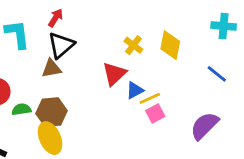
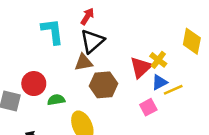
yellow cross: (133, 45) -> (158, 60), moved
brown hexagon: (51, 112) -> (103, 85), moved
pink square: (155, 113) -> (148, 107), moved

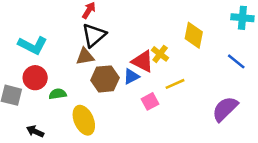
cyan L-shape: (52, 31) -> (33, 45), moved, turned 124
red triangle: (141, 67) -> (143, 61), turned -50
blue triangle: (159, 82) -> (131, 76), moved

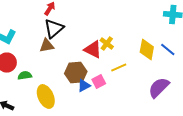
yellow diamond: (194, 35) -> (147, 50), moved
blue triangle: (131, 76) -> (84, 86), moved
brown hexagon: (105, 79) -> (76, 72), moved

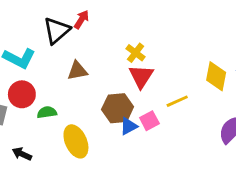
black triangle: (54, 28) -> (57, 31), moved
yellow cross: (107, 44) -> (136, 53), moved
red triangle: (93, 50) -> (141, 76), turned 36

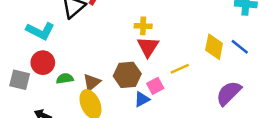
yellow cross: (136, 53) -> (143, 26), turned -35
brown triangle: (77, 71) -> (92, 82), moved, turned -30
blue triangle: (129, 126) -> (142, 99), moved

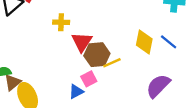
yellow cross: (143, 26) -> (61, 22), moved
brown hexagon: (127, 75) -> (97, 55), moved
brown triangle: (92, 82) -> (13, 82), moved

